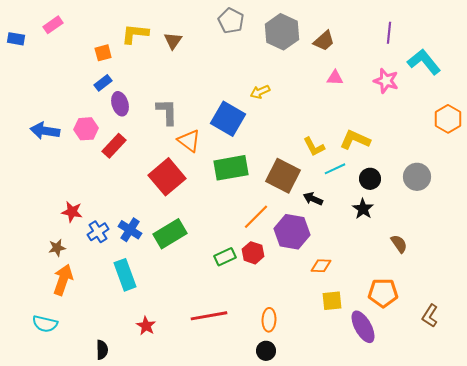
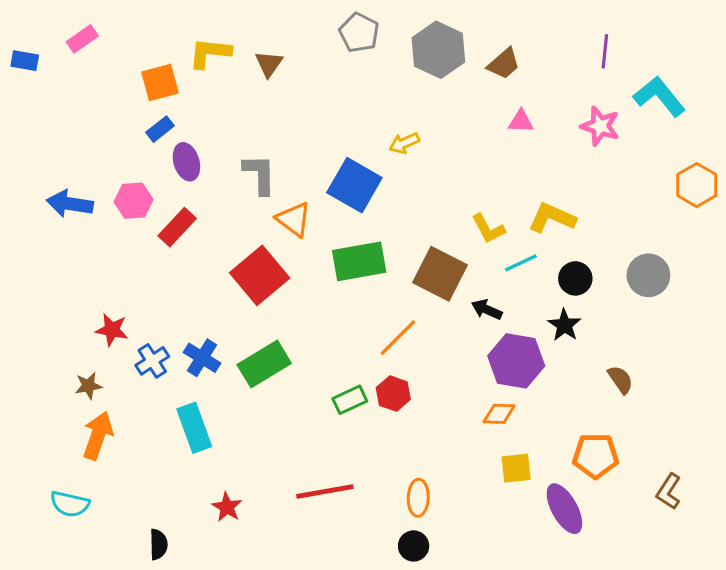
orange square: (103, 53) -> (160, 82), size x1.4
purple hexagon: (292, 232) -> (516, 361), moved

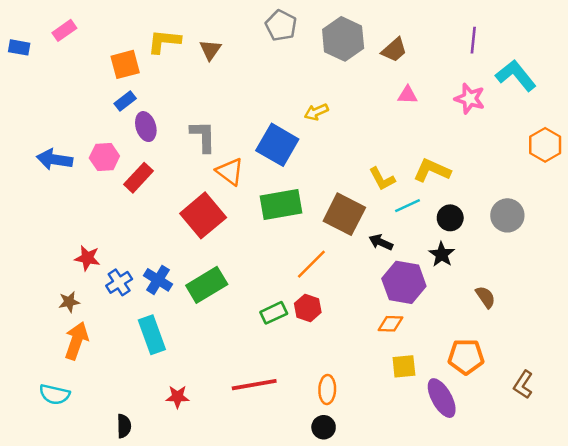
red star: (227, 507) -> (177, 397), turned -30

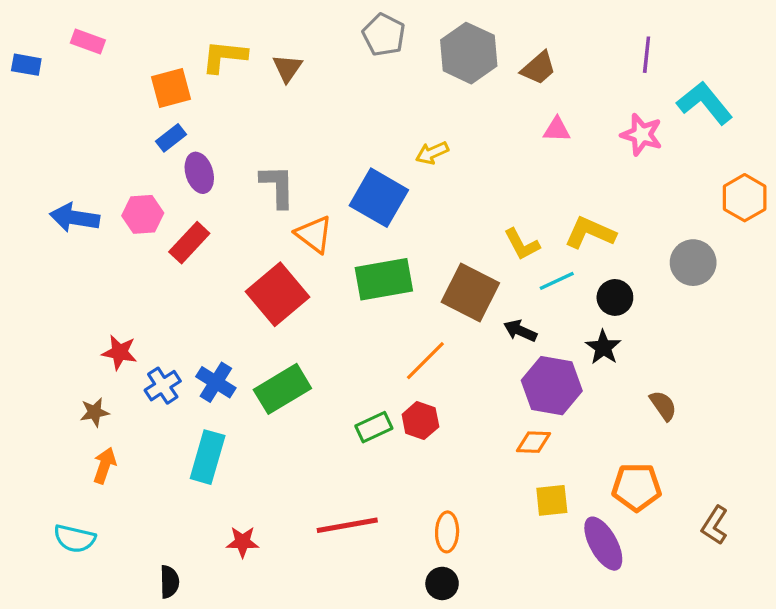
pink rectangle: (64, 30) -> (88, 41), turned 55
gray circle: (507, 215) -> (693, 263), moved
cyan rectangle: (152, 335) -> (208, 457), turned 36
orange arrow: (76, 341) -> (105, 465), size x0.7

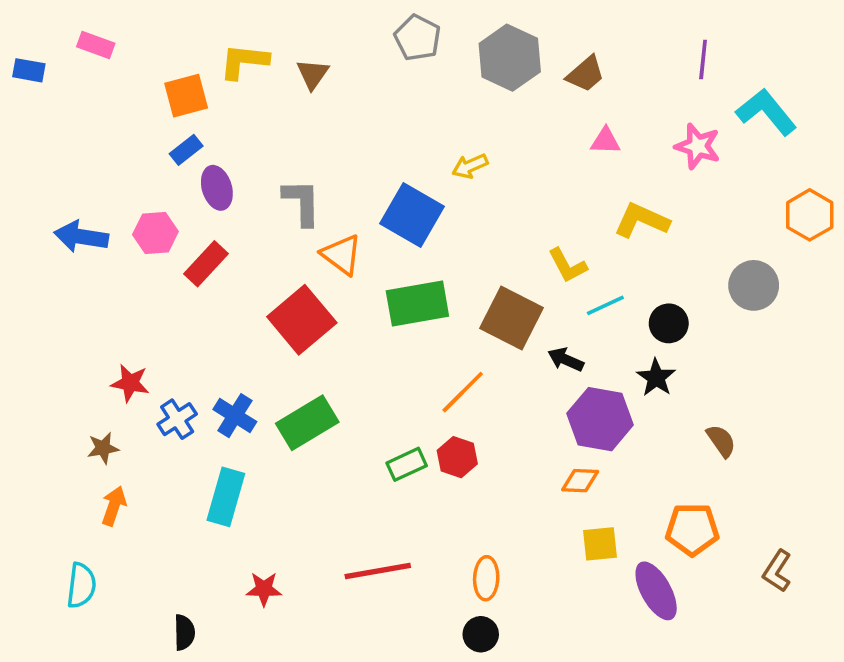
yellow L-shape: (590, 233) -> (642, 220), moved
cyan semicircle: (75, 539) -> (81, 585), turned -96

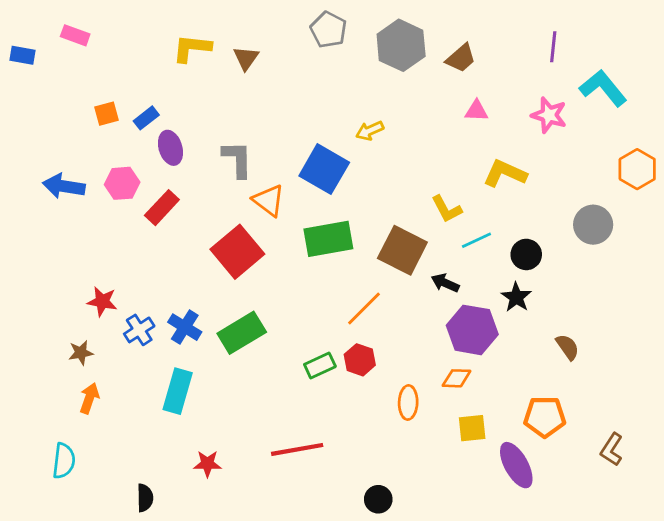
orange square: (186, 96) -> (106, 114), moved, size x0.7
orange ellipse: (486, 578) -> (408, 402), moved

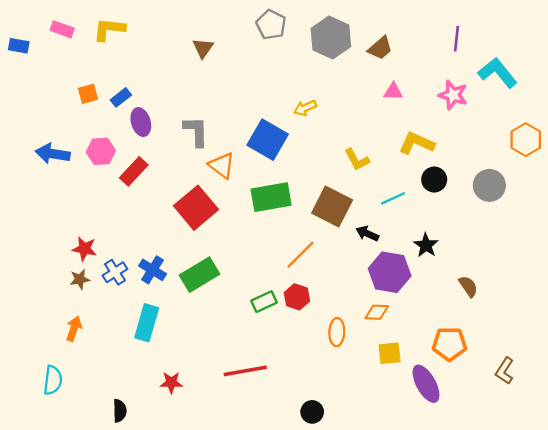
yellow L-shape: (192, 48) -> (109, 29), moved
yellow L-shape: (447, 209) -> (357, 160), moved
black circle: (526, 254) -> (434, 180), moved
brown star: (81, 353) -> (80, 279), moved

